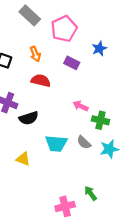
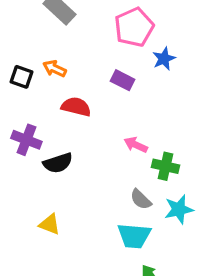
pink pentagon: (64, 29) -> (134, 27), moved
orange arrow: (35, 54) -> (55, 69), moved, turned 136
cyan trapezoid: (56, 143) -> (134, 236), moved

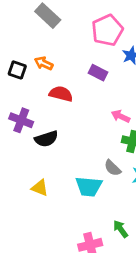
pink arrow: (136, 145) -> (121, 116), moved
cyan trapezoid: (134, 236) -> (89, 187), moved

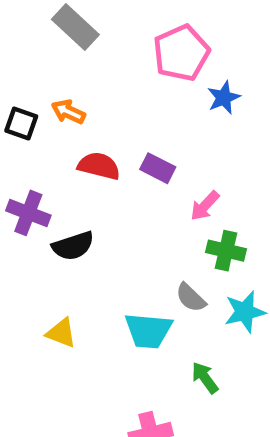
purple rectangle: (98, 73) -> (158, 168), moved
pink arrow: (121, 116) -> (205, 206), turned -72
green arrow: (121, 229) -> (205, 378), moved

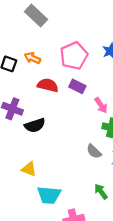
pink pentagon: (181, 53) -> (74, 56), moved
pink arrow: (205, 206) -> (101, 105), turned -77
cyan trapezoid: (148, 331) -> (49, 195), moved

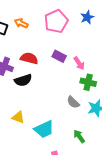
red semicircle: (48, 85) -> (29, 58), moved
purple rectangle: (77, 86) -> (59, 56), moved
cyan trapezoid: (49, 195) -> (44, 129), moved, turned -30

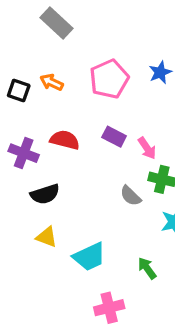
black semicircle: (23, 80) -> (45, 194), moved
gray semicircle: (73, 102) -> (131, 196), moved

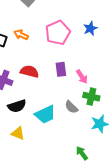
purple rectangle: (114, 137) -> (61, 69), turned 56
cyan trapezoid: (89, 257) -> (45, 114), moved

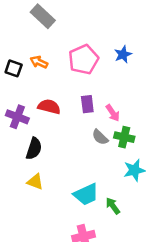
black semicircle: (17, 106) -> (34, 149), turned -54
gray semicircle: (71, 107) -> (100, 137), moved
cyan trapezoid: (45, 114) -> (86, 194), moved

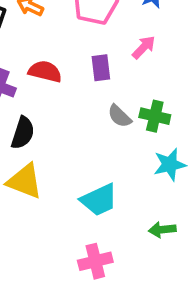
pink arrow: (113, 113) -> (144, 47), moved, turned -102
yellow triangle: (35, 182) -> (25, 181), size x1.5
green arrow: (113, 206) -> (162, 230), moved, turned -60

